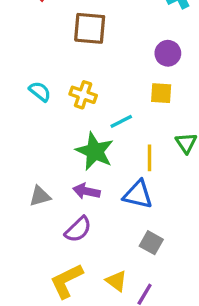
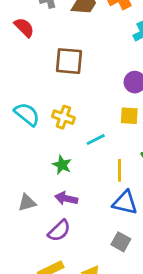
cyan semicircle: (40, 91) -> (27, 114), size x1.4
green star: (95, 151) -> (62, 165), moved, size x0.6
blue triangle: (138, 194) -> (125, 203), moved

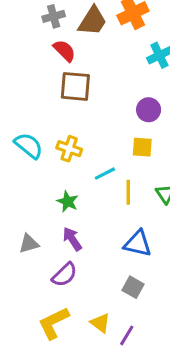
red semicircle: (24, 27) -> (64, 51), moved
yellow line: (119, 170) -> (128, 192), moved
purple arrow: (66, 198) -> (72, 239), turned 45

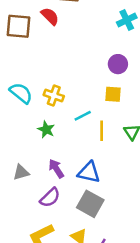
brown square: (75, 86) -> (18, 26), moved
green star: (68, 202) -> (46, 130), moved
blue triangle: (138, 244) -> (89, 172), moved
gray square: (133, 287) -> (90, 204), moved, size x1.5

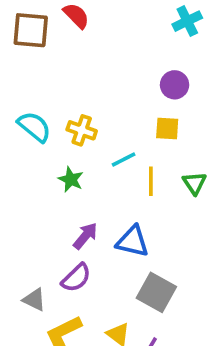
purple arrow: (56, 169) -> (85, 236), turned 72
gray triangle: (21, 172) -> (34, 300), moved, turned 42
gray square: (90, 204) -> (156, 292), moved

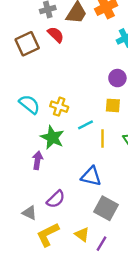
brown square: (31, 30) -> (27, 44), turned -30
green star: (71, 179) -> (52, 137), size x1.5
purple arrow: (85, 236) -> (37, 160), moved, turned -30

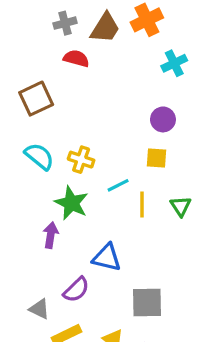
red semicircle: (56, 35) -> (76, 58), turned -30
brown square: (27, 44) -> (36, 99), moved
blue triangle: (91, 176) -> (107, 258), moved
gray square: (106, 208) -> (147, 303), turned -30

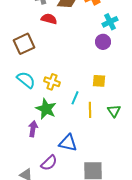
purple circle: (163, 119) -> (103, 42), moved
cyan line: (118, 185) -> (75, 98), turned -40

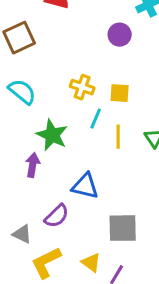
purple circle: (103, 42) -> (120, 35), moved
yellow square: (99, 81) -> (120, 93), moved
yellow cross: (52, 82) -> (82, 87), moved

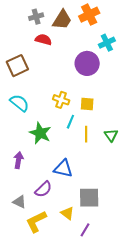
purple circle: (120, 35) -> (87, 63), size x1.5
purple arrow: (33, 165) -> (18, 160), moved
yellow triangle: (91, 263) -> (67, 213), moved

